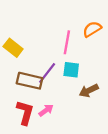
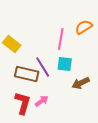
purple line: (47, 73) -> (43, 67), turned -70

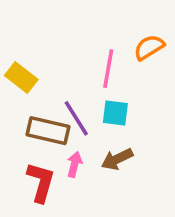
brown arrow: (81, 83) -> (117, 159), moved
pink arrow: (42, 101) -> (75, 164), moved, turned -40

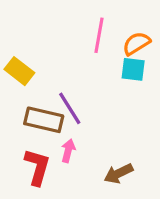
pink line: (108, 69) -> (99, 35), moved
cyan square: (115, 113) -> (133, 69), moved
brown arrow: (117, 159) -> (119, 173), moved

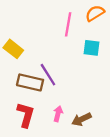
orange semicircle: (136, 43) -> (95, 13), moved
pink arrow: (68, 151) -> (58, 114), moved

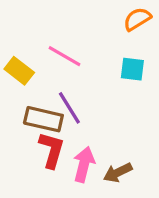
pink line: (68, 24) -> (64, 56), moved, turned -70
pink arrow: (58, 114) -> (84, 164), size x1.5
red L-shape: (26, 115) -> (52, 150), moved

